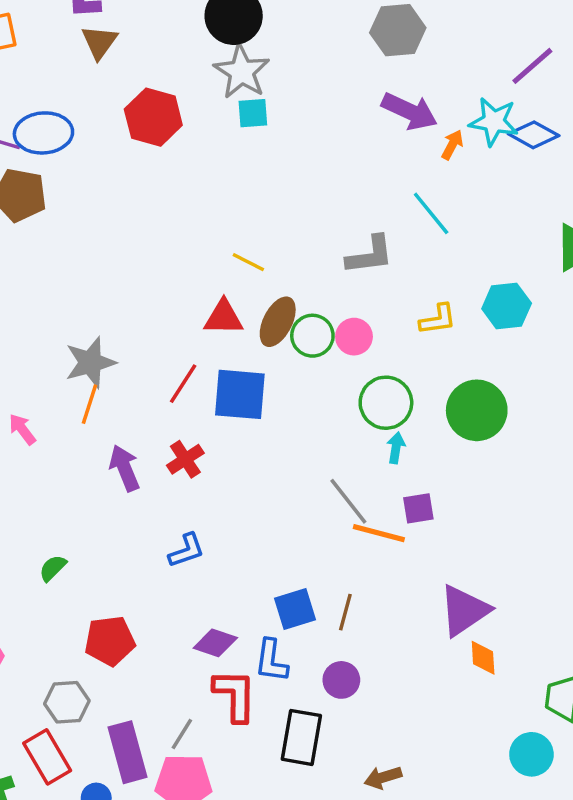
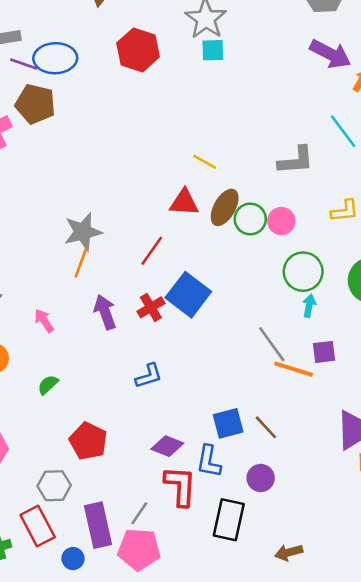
blue square: (240, 394) -> (188, 295), moved, turned 30
pink arrow: (22, 429) -> (44, 321), moved
brown line: (345, 612) -> (266, 427), turned -60
red pentagon: (110, 641) -> (88, 441), turned 30

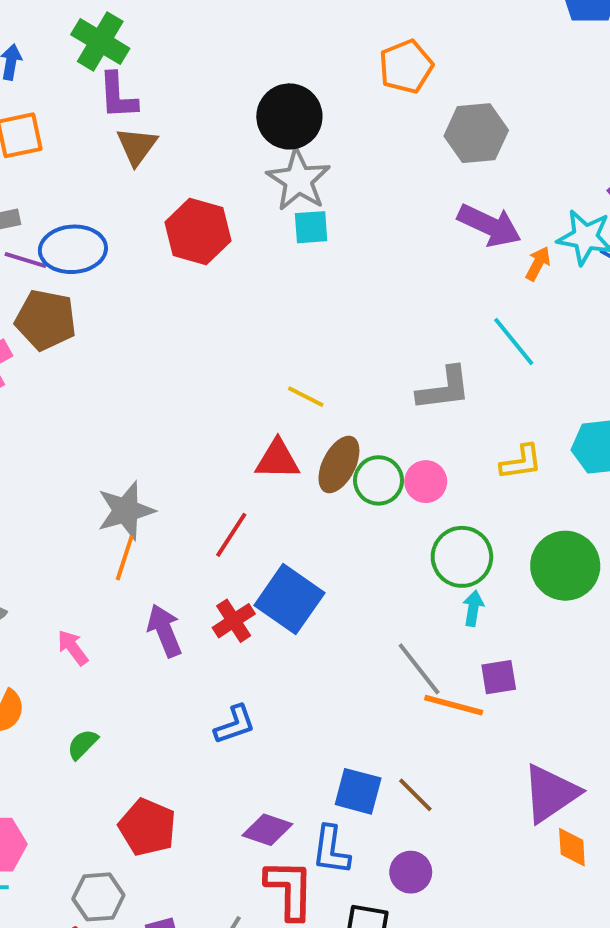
blue square: (228, 423) -> (358, 791), turned 32

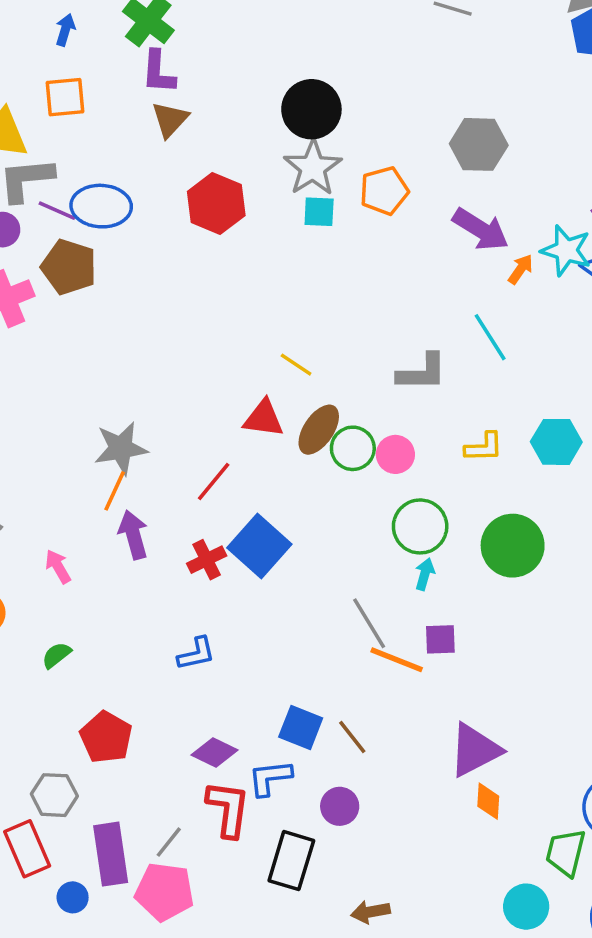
orange pentagon: (406, 67) -> (384, 191), moved
purple arrow: (164, 631) -> (133, 535), moved
blue L-shape: (331, 850) -> (270, 778), turned 69

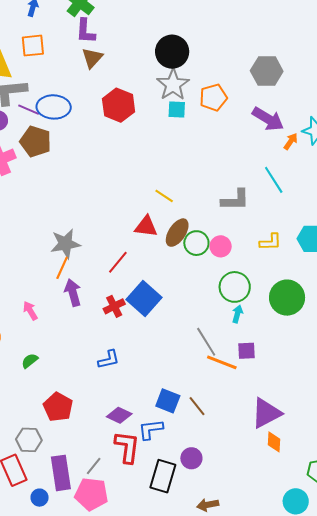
purple circle: (340, 806) -> (191, 458), moved

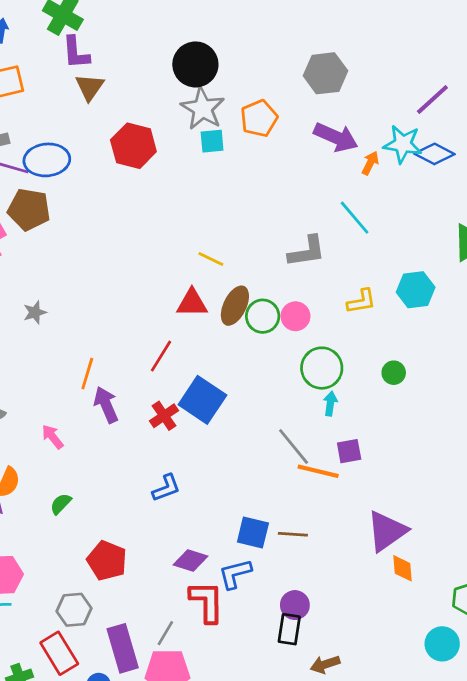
gray star: (65, 244) -> (35, 312), moved, size x0.6
green circle: (287, 298) -> (394, 373), size x0.5
brown line: (197, 406) -> (293, 534), turned -40
black rectangle: (163, 476) -> (289, 629), moved, size x0.7

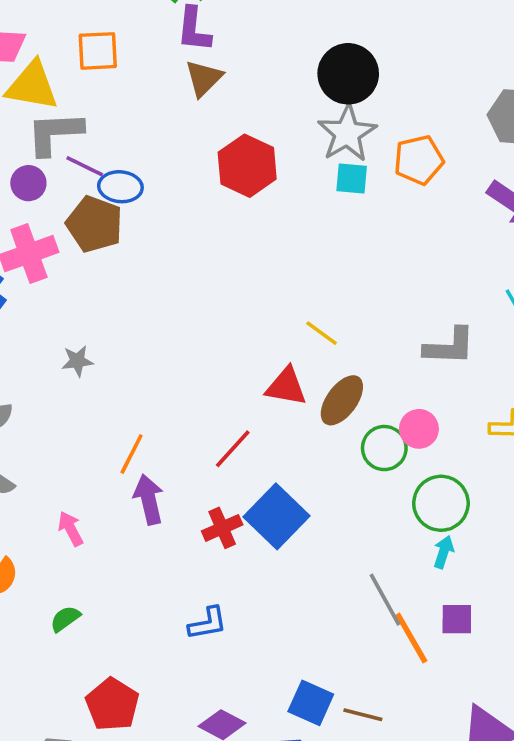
blue ellipse: (47, 160) -> (120, 187), moved, size x0.7
green circle: (263, 316) -> (384, 448), moved
orange line: (318, 471) -> (411, 638), turned 36

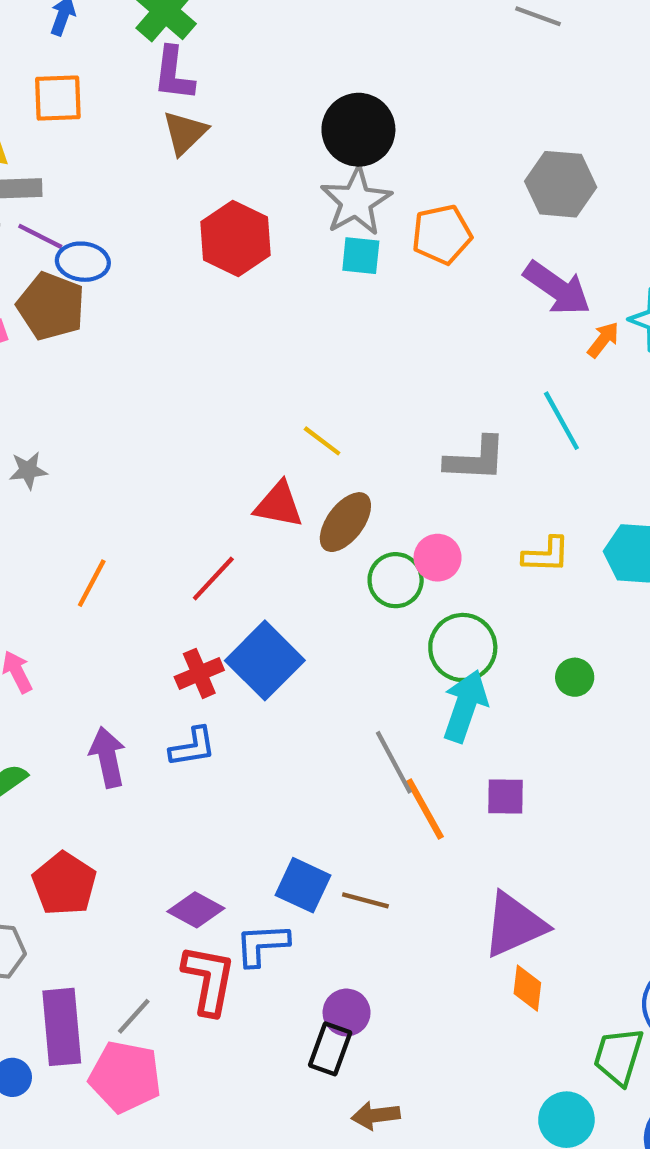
purple arrow: (149, 499) -> (108, 757), moved
cyan arrow: (444, 552) -> (465, 706), size x1.8
purple square: (457, 619) -> (506, 796), moved
blue L-shape: (208, 623) -> (193, 747), moved

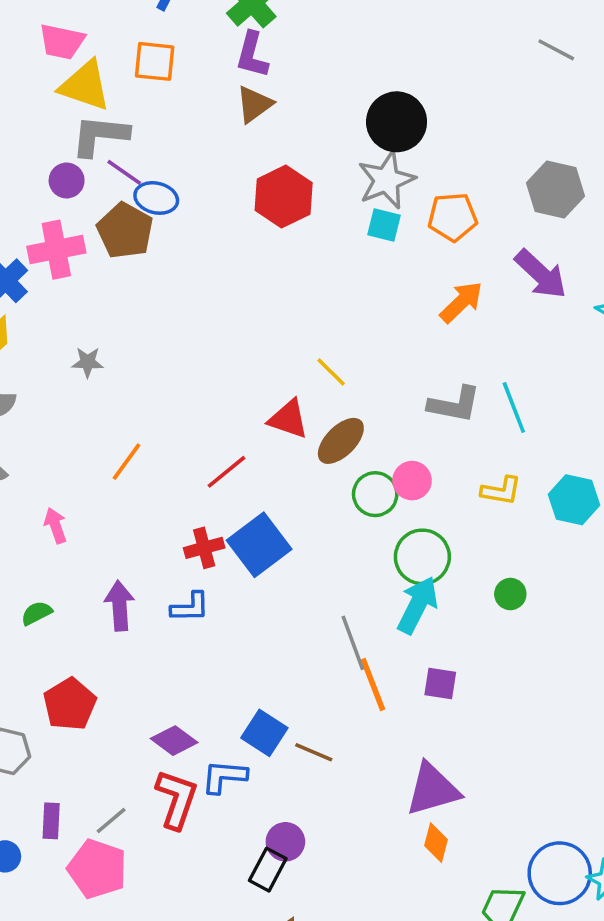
orange arrow: (603, 340) -> (461, 302), moved, size x1.5
cyan line: (561, 421) -> (514, 408), moved
purple rectangle: (62, 1027) -> (51, 821), size x0.6

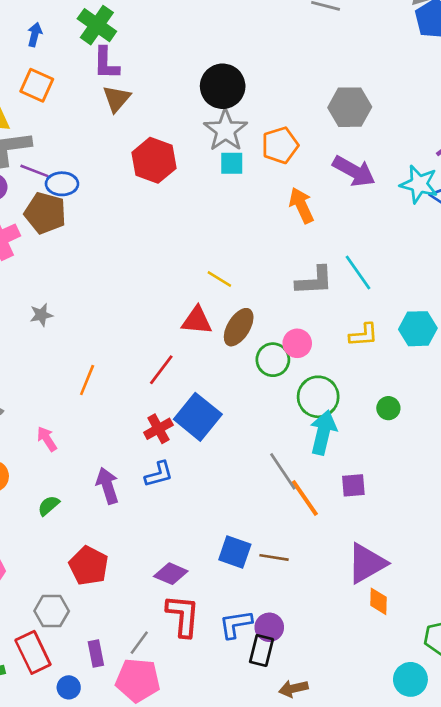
orange square: (155, 61) -> (37, 85), turned 32
orange arrow: (461, 302) -> (301, 205), turned -57
blue L-shape: (224, 777) -> (236, 624), moved

